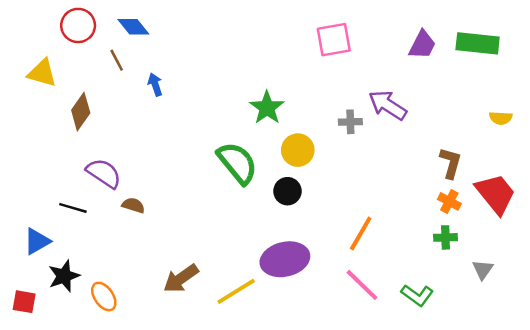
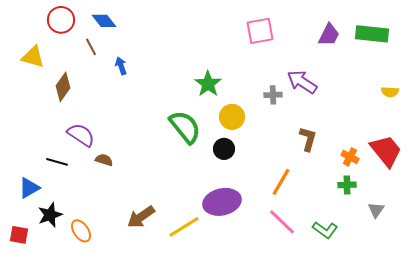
brown L-shape: (451, 163) -> (308, 139), moved

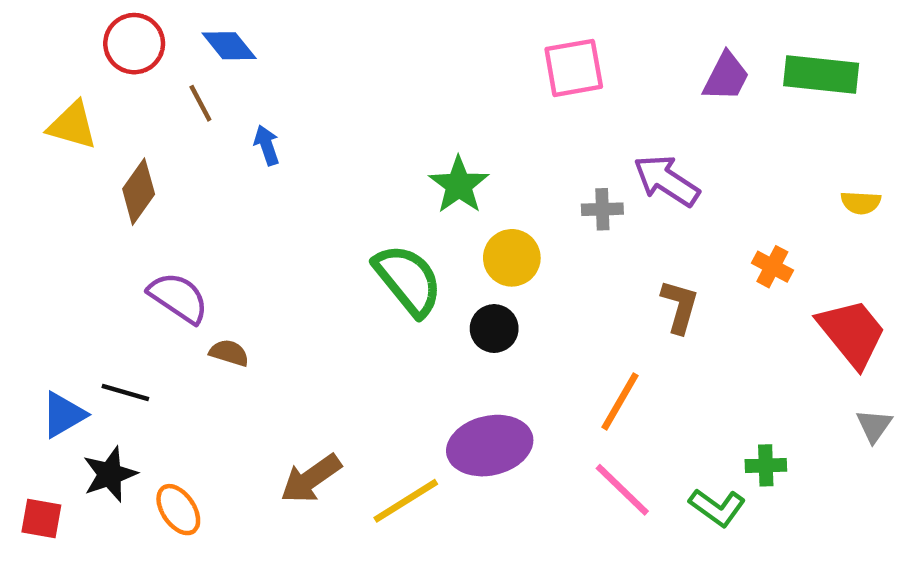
orange cross: (350, 157) -> (772, 267), moved
black line: (57, 162) -> (125, 393), moved
green cross: (347, 185) -> (766, 465), moved
gray triangle: (376, 210) -> (874, 426), moved

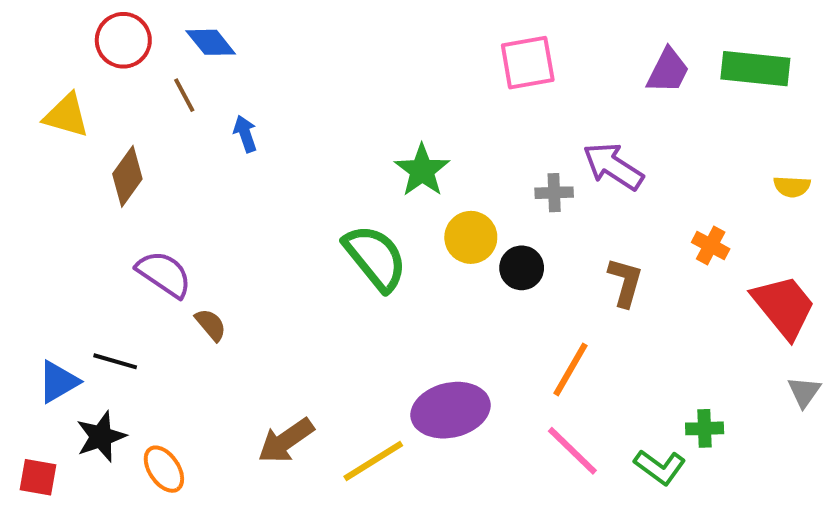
black circle: (494, 329) -> (522, 268), moved
brown semicircle: (229, 353) -> (211, 325), turned 33

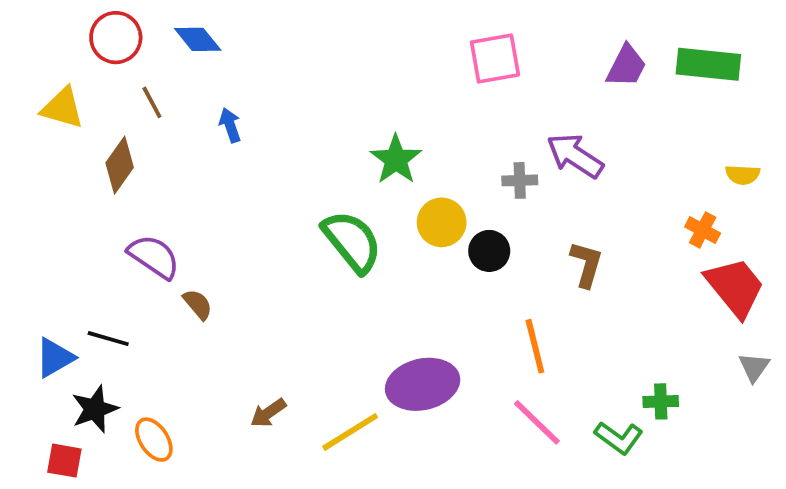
brown line: (184, 95) -> (152, 102), moved
orange cross: (711, 246) -> (703, 230), moved
orange line: (570, 369) -> (535, 346), turned -44
brown arrow: (286, 441) -> (268, 413), size x0.7
red square: (38, 477) -> (64, 461), moved

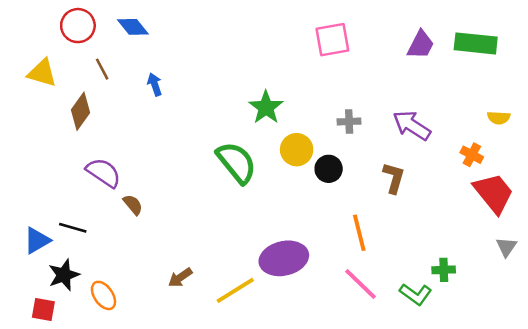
purple arrow: (575, 156) -> (412, 125), moved

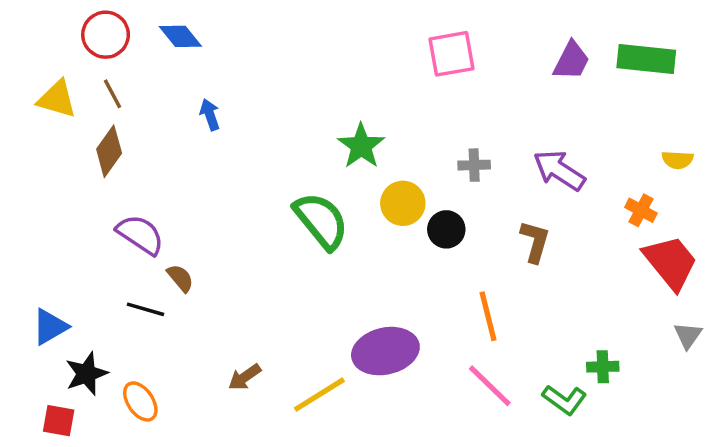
brown line: (102, 69) -> (113, 94), moved
black line: (73, 228) -> (146, 309), moved

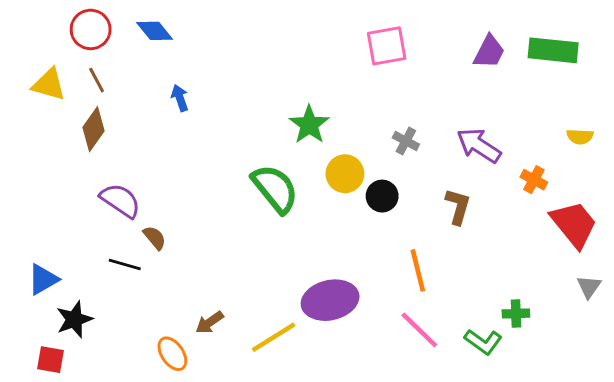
gray cross: (474, 165) -> (406, 141), turned 30
orange cross: (641, 210) -> (534, 180), moved
orange ellipse: (140, 401) -> (172, 354), moved

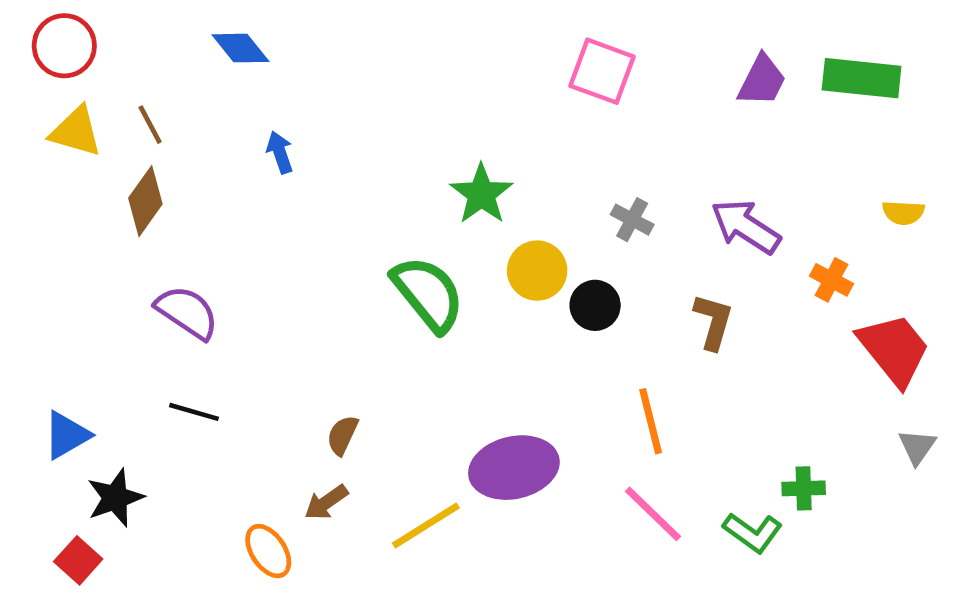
red circle: (91, 29) -> (64, 46), moved
pink square: (387, 46) -> (602, 71), turned 30
brown semicircle: (155, 238) -> (342, 435), moved, turned -115
red square: (50, 360) -> (78, 560), turned 32

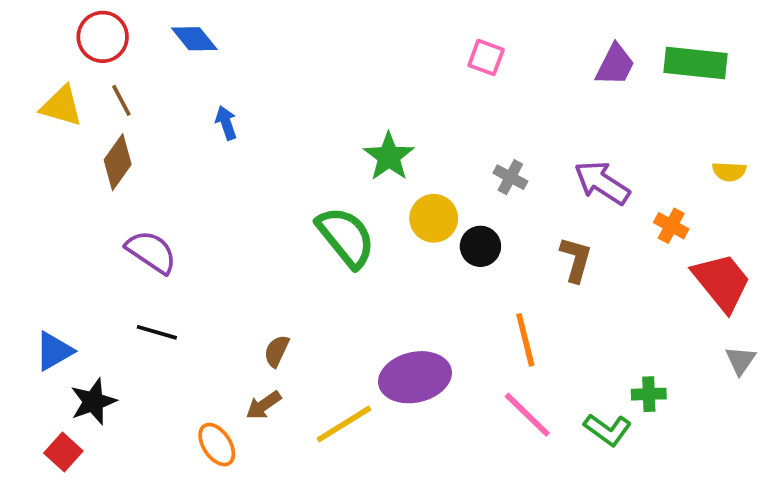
red circle: (64, 46) -> (103, 37), moved
pink square: (602, 71) -> (486, 57), size x0.7

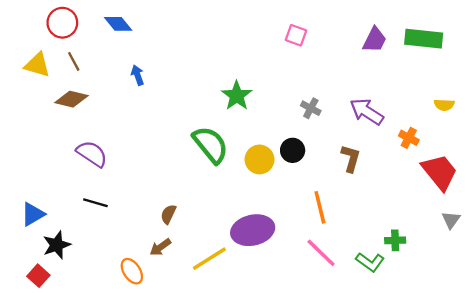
brown diamond: (118, 162) -> (71, 99), turned 68
yellow circle: (434, 218) -> (260, 159), moved

